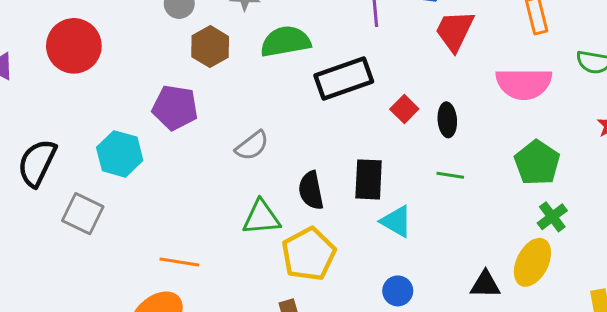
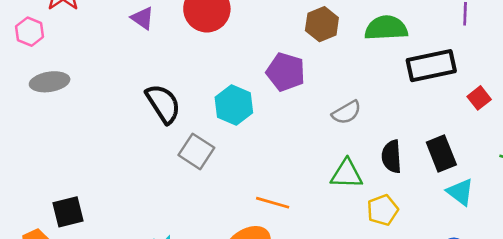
black semicircle: (37, 163) -> (163, 104), turned 114
black rectangle: (369, 179) -> (441, 154), turned -32
yellow pentagon: (309, 254) -> (383, 210), size x0.7

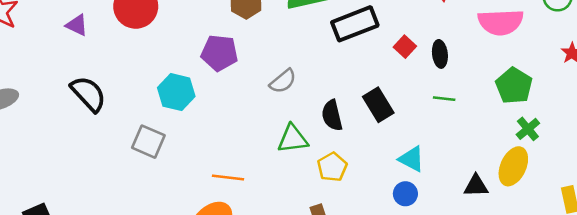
black semicircle: (163, 104) -> (88, 94), moved
cyan triangle: (460, 192) -> (412, 159), moved

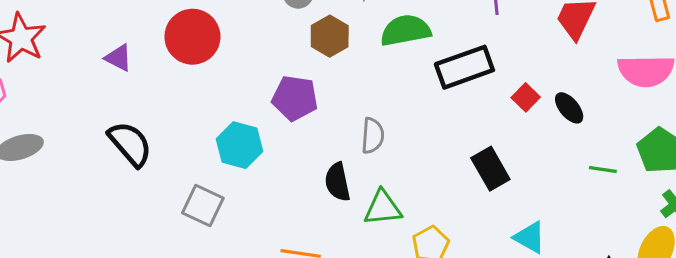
black ellipse: (440, 54) -> (569, 108), turned -35
gray semicircle: (283, 81) -> (373, 136), turned -48
green line: (444, 99) -> (603, 169), moved
black semicircle: (332, 115) -> (337, 182), moved

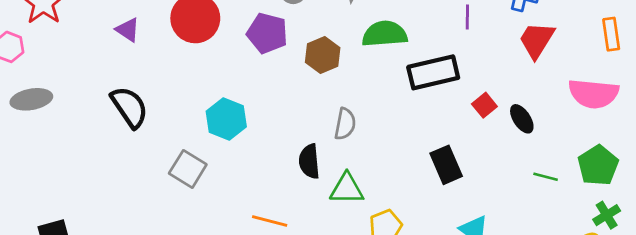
brown hexagon: (330, 36) -> (323, 55), moved
purple pentagon: (295, 98) -> (267, 33), moved

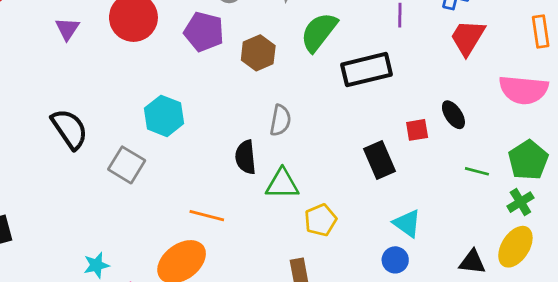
purple triangle: (128, 30) -> (67, 29), turned 30
green semicircle: (385, 34) -> (319, 32), turned -48
red square: (484, 105) -> (417, 130), moved, turned 30
black semicircle: (129, 107) -> (69, 129), moved
green cross: (607, 215) -> (520, 202), moved

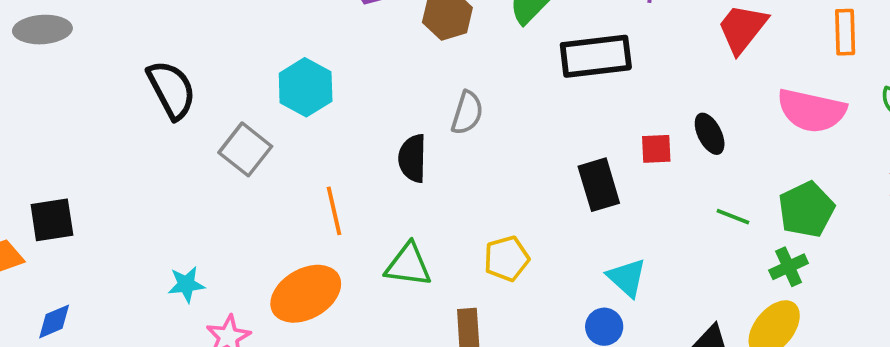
green triangle: (282, 184) -> (408, 265), moved
orange line: (207, 216) -> (334, 211), moved, turned 56

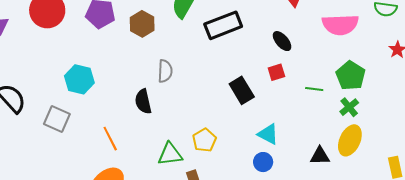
black ellipse: (710, 134) -> (282, 41), moved
red square: (656, 149) -> (276, 72), moved
green triangle: (408, 265) -> (170, 154), moved

